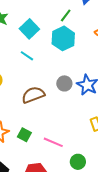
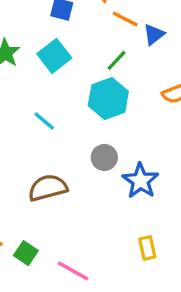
cyan square: (29, 29) -> (54, 56), moved
gray circle: (64, 83) -> (104, 157), moved

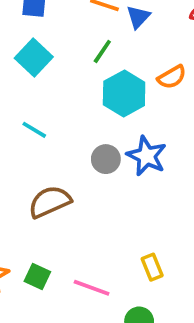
cyan hexagon: (108, 98) -> (124, 93), moved
blue star: (140, 181) -> (147, 156), moved
yellow rectangle: (147, 248) -> (152, 267), moved

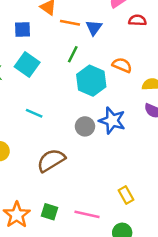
orange semicircle: (172, 77) -> (122, 65), turned -120

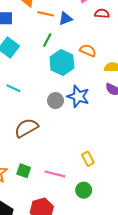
blue triangle: (94, 28) -> (65, 18), turned 32

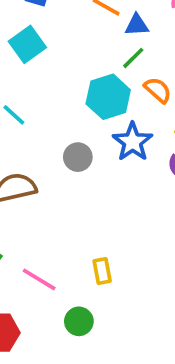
green line: (47, 40) -> (133, 58), moved
blue star: (78, 96) -> (133, 142), moved

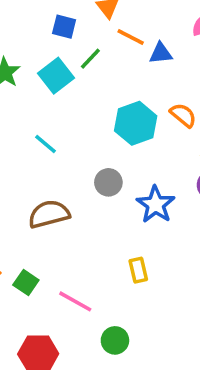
green line: (133, 58) -> (90, 59), moved
blue star: (133, 142) -> (156, 204), moved
yellow rectangle: (102, 271) -> (138, 270), moved

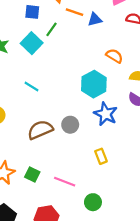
cyan hexagon: (136, 123) -> (94, 84), moved
gray circle: (108, 182) -> (70, 125), moved

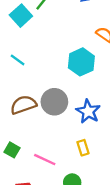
blue star: (106, 114) -> (88, 111), moved
gray circle: (70, 125) -> (54, 102), size x1.5
yellow rectangle: (101, 156) -> (83, 148), moved

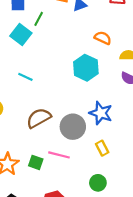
gray circle: (54, 102) -> (73, 127), moved
pink line: (45, 160) -> (59, 155), moved

